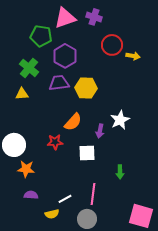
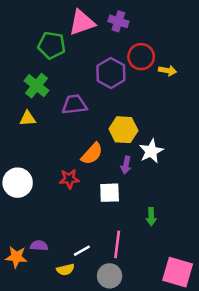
purple hexagon: (65, 56) -> (111, 73), moved
yellow hexagon: (86, 88) -> (123, 130), moved
orange star: (26, 169) -> (16, 257), moved

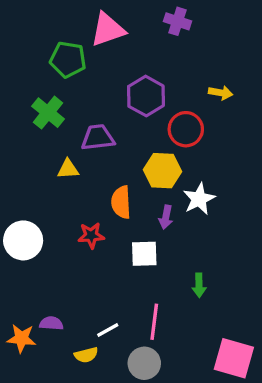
purple cross: (118, 21) -> (177, 21), moved
red circle: (141, 57) -> (186, 129), moved
yellow triangle: (28, 118) -> (68, 169), moved
orange semicircle: (92, 154) -> (121, 202), turned 135

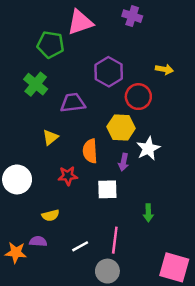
yellow triangle: (68, 169) -> (50, 137), moved, turned -35
yellow semicircle: (86, 355) -> (50, 215), moved

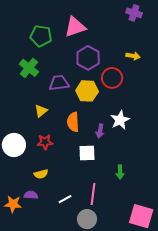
purple cross: (132, 16) -> (134, 13), moved
pink triangle: (80, 22) -> (75, 27), moved
yellow hexagon: (121, 127) -> (87, 91), moved
red star: (68, 176) -> (45, 142), moved

